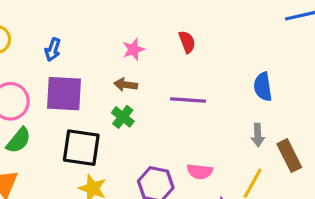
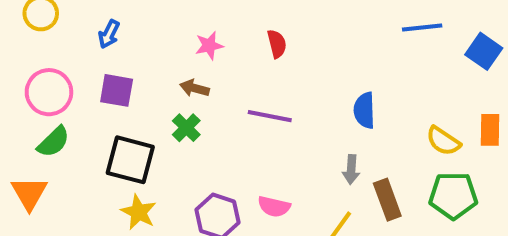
purple square: (64, 94) -> (117, 90), size x0.7

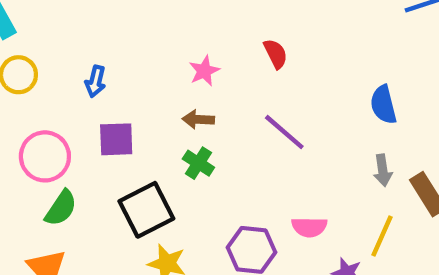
purple line: (270, 116) -> (284, 132), turned 42
black square: (130, 160) -> (146, 210), turned -30

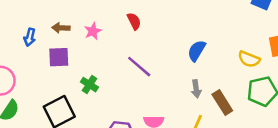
blue semicircle: (383, 105) -> (197, 51), turned 45
brown arrow: (198, 119) -> (61, 28), moved
purple square: (116, 139) -> (59, 57), moved

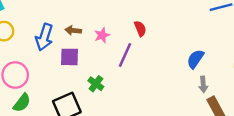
blue arrow: (30, 37) -> (44, 37), size x1.6
purple line: (139, 67) -> (125, 55), moved, turned 70
gray arrow: (196, 89) -> (203, 84), moved

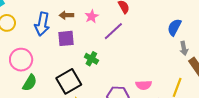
purple line: (125, 55) -> (113, 31), turned 30

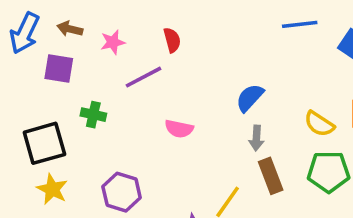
green cross: (91, 59) -> (93, 115), turned -32
pink semicircle: (144, 85) -> (179, 129), moved

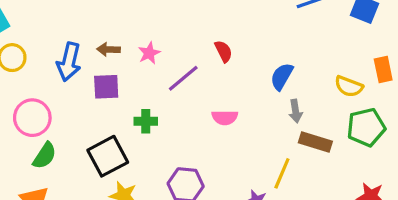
red semicircle: (172, 40) -> (223, 51), moved
brown rectangle: (271, 176) -> (315, 142), turned -40

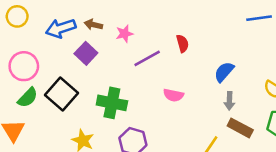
blue arrow: (69, 62) -> (61, 28), turned 48
purple square: (106, 87) -> (86, 53), turned 35
green cross: (146, 121) -> (112, 103), moved, size x1.6
black square: (108, 156) -> (62, 94), moved, turned -32

